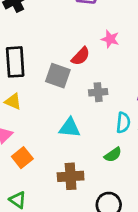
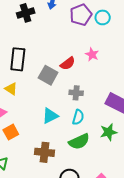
cyan semicircle: (123, 123) -> (78, 117), moved
cyan triangle: (70, 128) -> (50, 116), turned -42
green semicircle: (113, 155) -> (79, 142), size x1.5

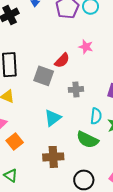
cyan semicircle: (78, 117) -> (96, 116), moved
green semicircle: (79, 142) -> (87, 140), turned 60

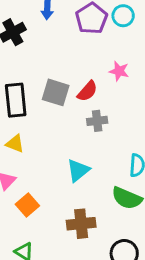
gray square: (44, 76) -> (56, 92), moved
gray cross: (76, 89) -> (97, 121), moved

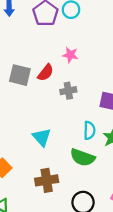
gray cross: (97, 121) -> (68, 91), moved
cyan triangle: (78, 170) -> (42, 137), turned -30

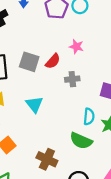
cyan triangle: (42, 137) -> (34, 104), moved
brown cross: (47, 180) -> (47, 159), turned 30

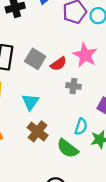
pink star: (76, 47) -> (85, 55), size x1.6
brown cross: (47, 159) -> (38, 131), moved

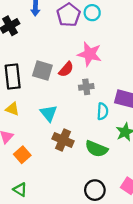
cyan semicircle: (81, 127) -> (103, 111), moved

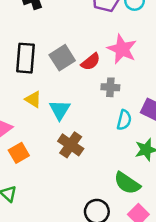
gray square: (42, 70) -> (62, 58), turned 30
yellow triangle: (12, 109) -> (33, 99), moved
green semicircle: (96, 149) -> (127, 183), moved

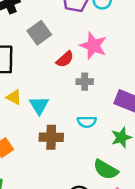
gray square: (62, 58) -> (39, 33), moved
cyan semicircle: (124, 120) -> (87, 122), moved, turned 78
brown cross: (71, 145) -> (51, 137), turned -30

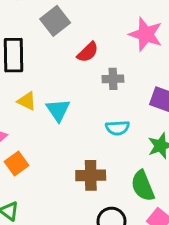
pink star: (93, 46) -> (146, 34), moved
brown cross: (51, 137) -> (91, 175), moved
green semicircle: (106, 170) -> (143, 186), turned 40

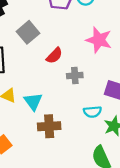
cyan semicircle: (117, 128) -> (92, 112), moved
brown cross: (91, 175) -> (49, 126), moved

